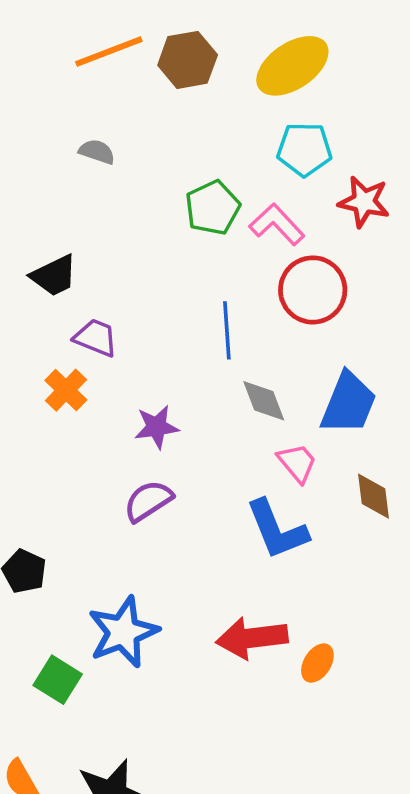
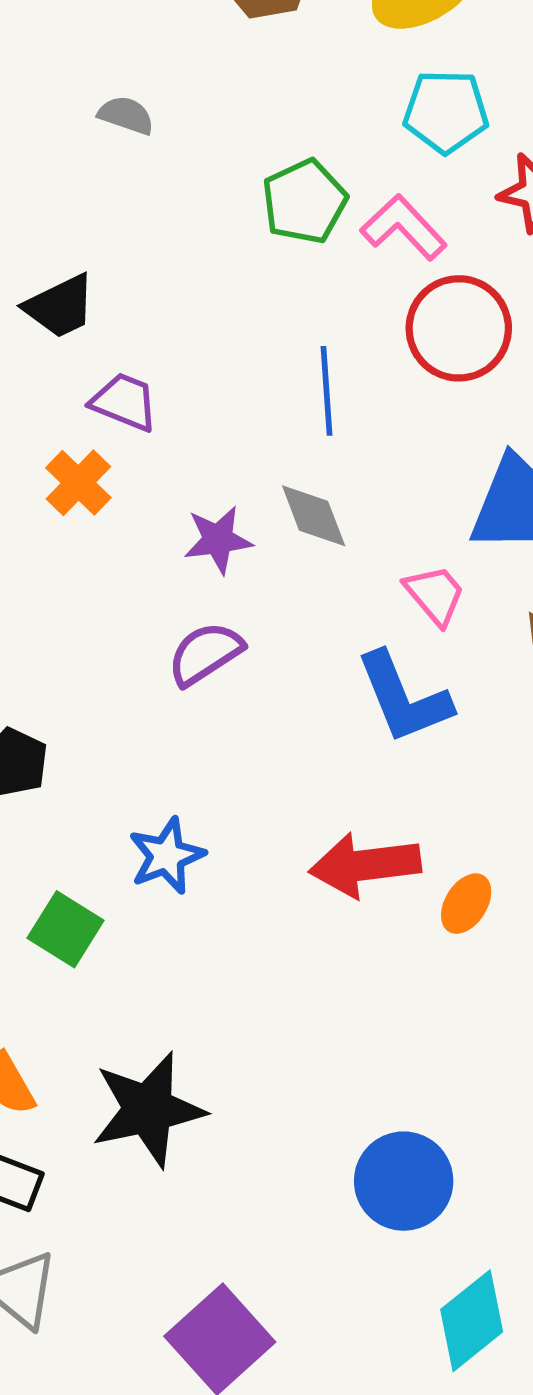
gray diamond: (264, 401) -> (314, 516), moved
blue star: (123, 632) -> (167, 856), size x0.7

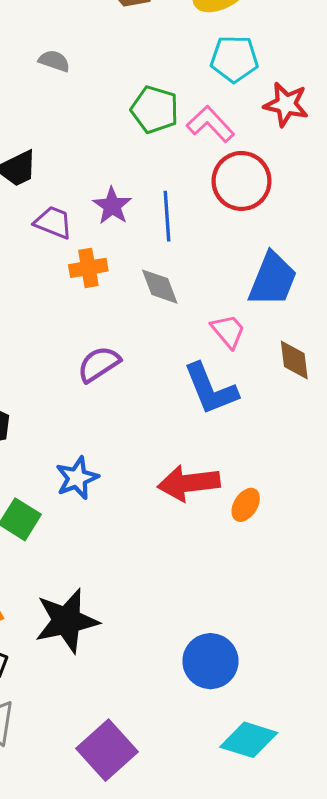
green pentagon: (304, 202) -> (155, 110), turned -30
orange cross: (78, 483) -> (88, 268), moved, turned 36
purple star: (218, 540) -> (112, 206), moved, turned -30
cyan diamond: (472, 1321) -> (249, 740), turned 56

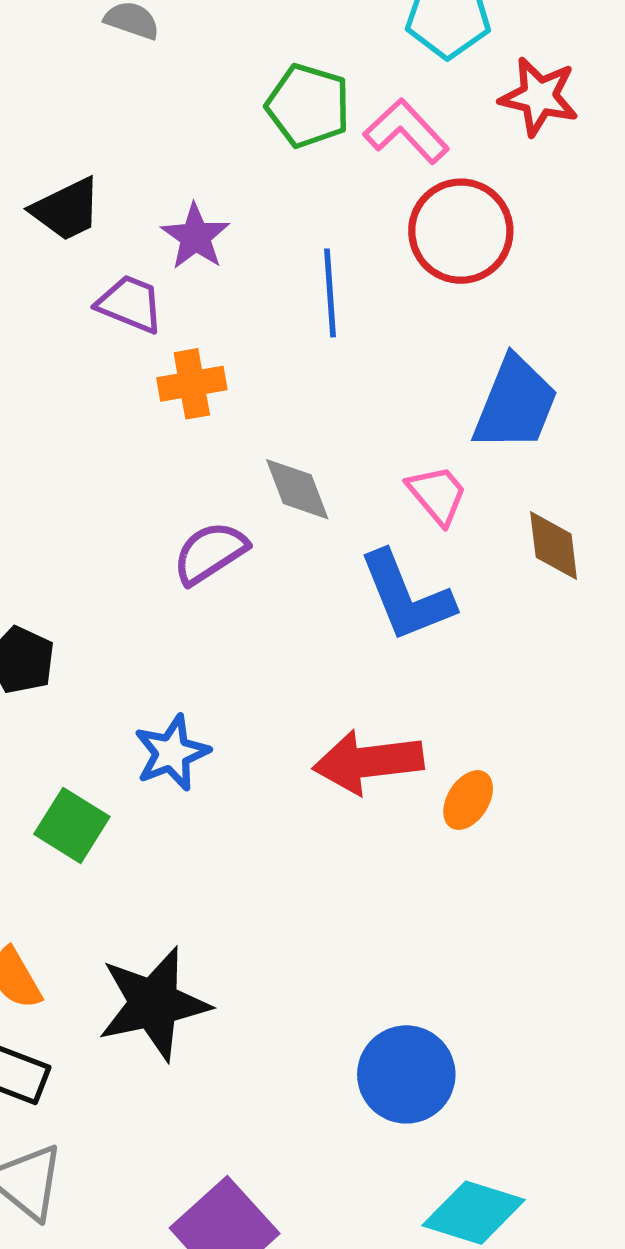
purple star: (112, 206) -> (195, 237), moved
gray diamond: (160, 287) -> (297, 489), moved

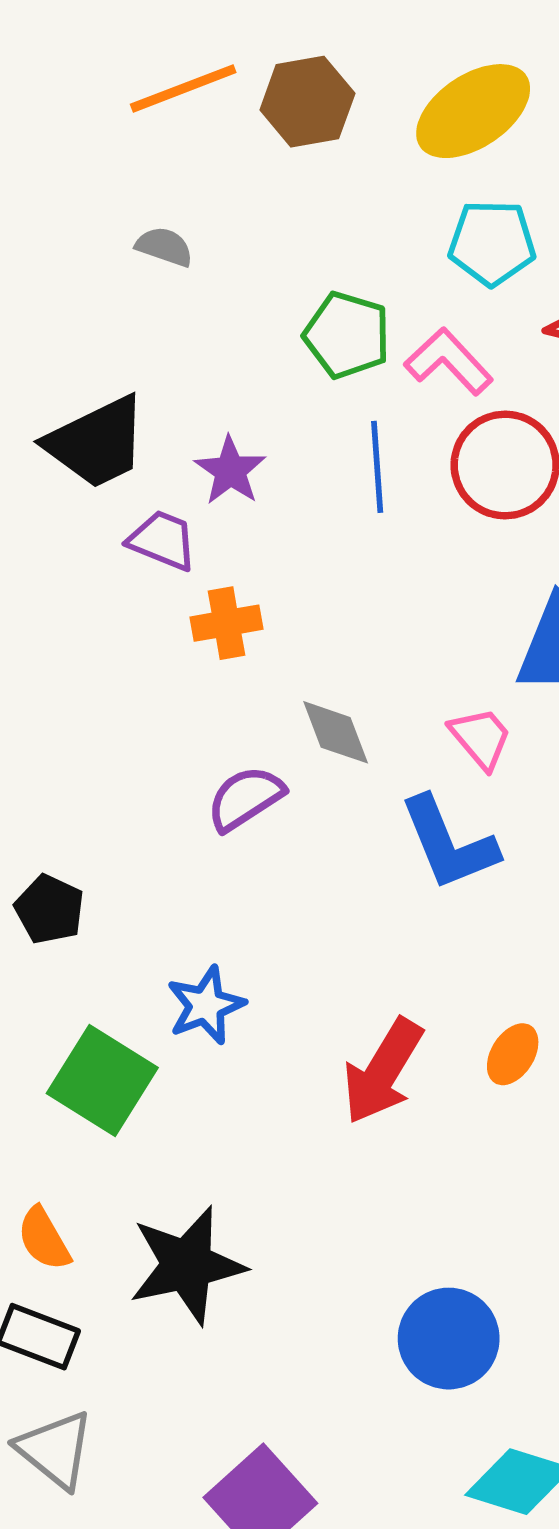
black trapezoid: (66, 209) -> (97, 442), size x1.4
blue line: (330, 293) -> (377, 467), moved
red arrow: (368, 762) -> (383, 1071), moved, turned -52
green square: (72, 825) -> (102, 1081), size x1.4

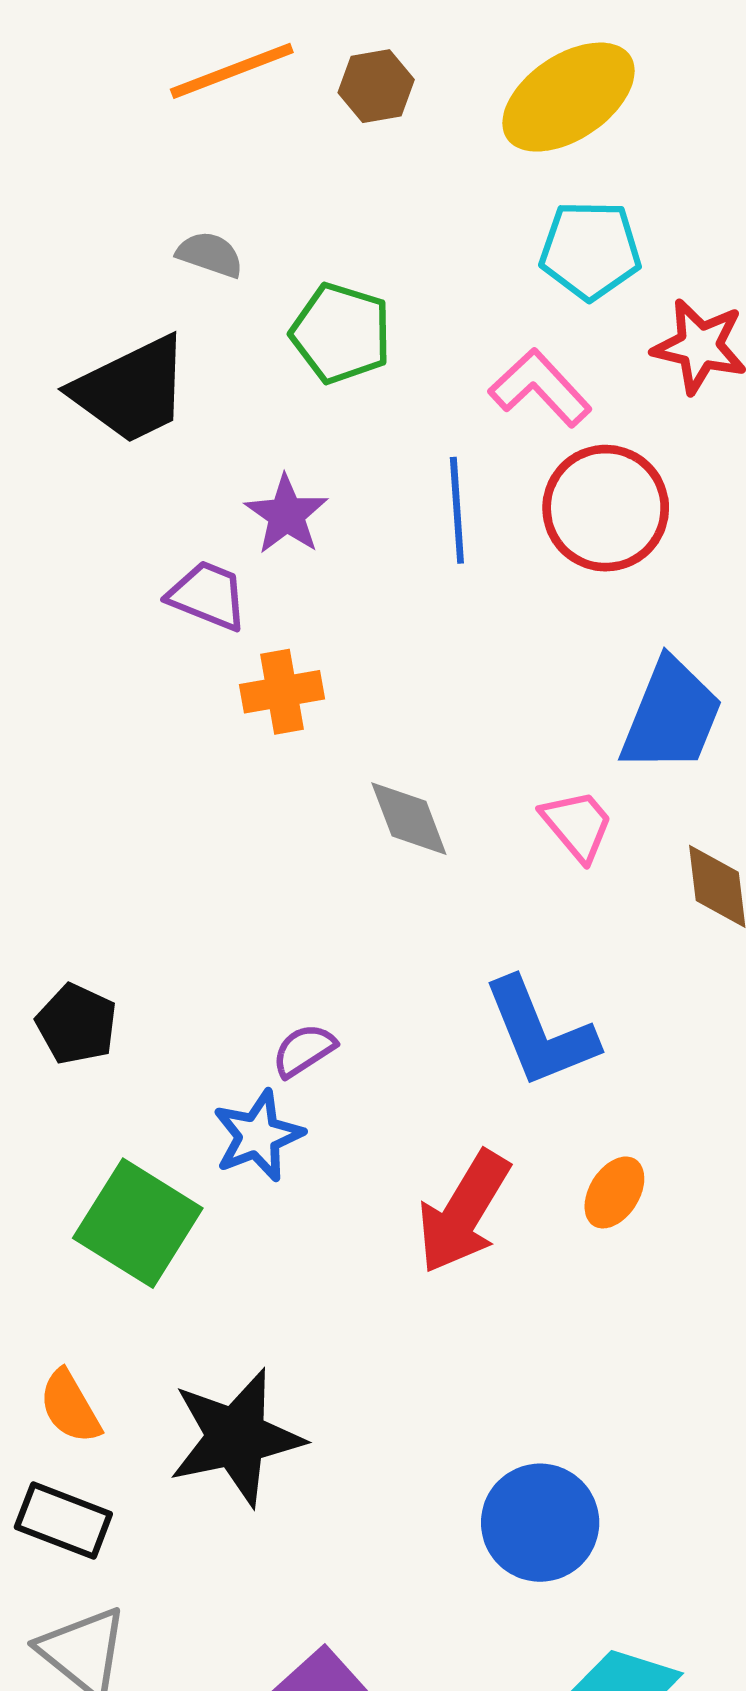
brown hexagon: (307, 102) -> (376, 86), size x0.7
green pentagon: (347, 335) -> (341, 333), moved
black trapezoid: (97, 442) -> (131, 390), moved
purple semicircle: (245, 798) -> (304, 1050), moved, size x0.7
blue L-shape: (449, 843) -> (540, 1033), moved

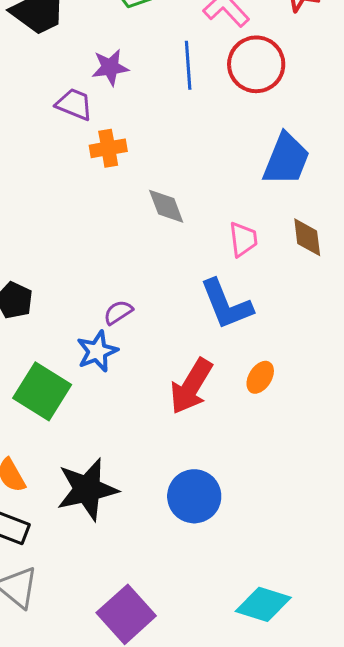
purple star: (286, 515) -> (110, 67), turned 30
pink trapezoid: (577, 825) -> (243, 239), moved, turned 33
blue circle: (540, 1523) -> (194, 496), moved

